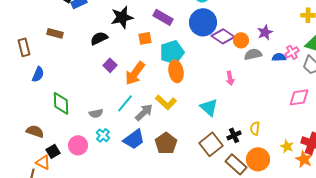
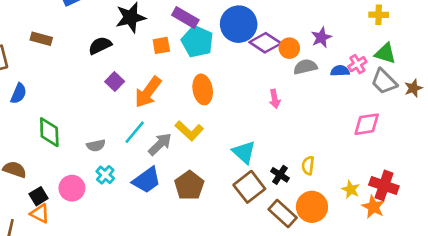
cyan pentagon: (172, 52) -> (197, 41), moved, turned -30
cyan triangle: (209, 107) -> (244, 152), moved
black cross: (234, 135) -> (280, 175), turned -32
orange triangle: (43, 162) -> (40, 213), moved

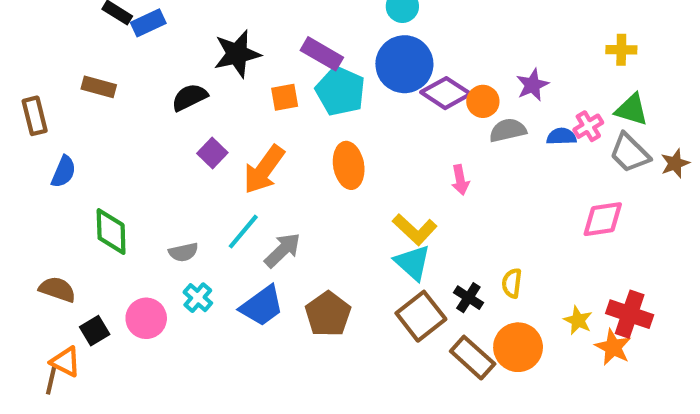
yellow L-shape: (189, 131) -> (415, 229), moved
orange triangle: (40, 213) -> (66, 362), moved

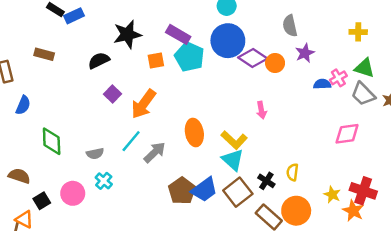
gray semicircle: (508, 130) -> (290, 26), moved, turned -90
orange ellipse: (349, 165) -> (194, 132), moved
blue trapezoid: (262, 306) -> (204, 190), moved

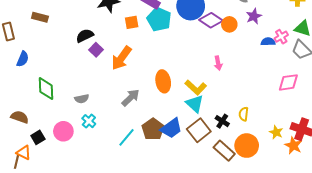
black semicircle: (99, 60) -> (85, 36), moved
cyan line: (131, 141) -> (127, 137), moved

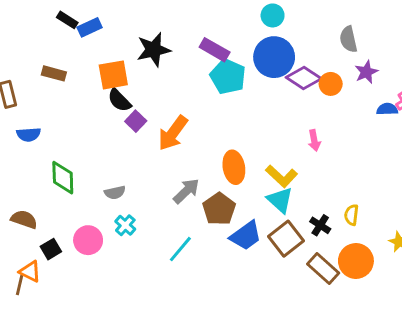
orange square: (132, 22) -> (113, 75), moved, size x1.5
black semicircle: (85, 36) -> (119, 100), turned -108
blue semicircle: (23, 59) -> (29, 134), turned 63
brown pentagon: (153, 129) -> (219, 209), moved

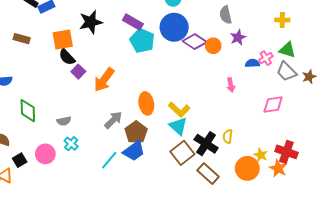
pink arrow: (314, 140) -> (231, 85), moved
black cross: (320, 225) -> (206, 144), size x1.6
blue trapezoid: (246, 236) -> (134, 151), moved
orange circle: (356, 261) -> (247, 168), moved

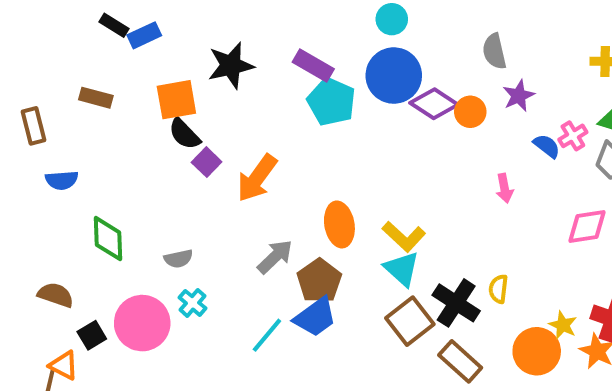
blue semicircle: (252, 63) -> (547, 146), turned 40
pink circle: (45, 154) -> (142, 323), size x1.4

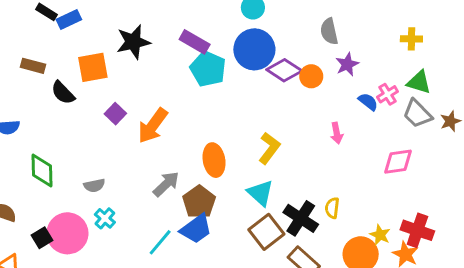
black semicircle: (184, 134) -> (63, 93), moved
yellow L-shape: (404, 237) -> (269, 148), moved, turned -96
black square: (92, 335) -> (42, 238), moved

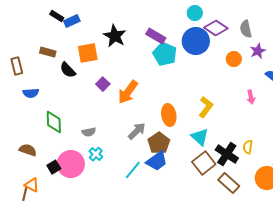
black star: (133, 42) -> (115, 36), turned -30
purple diamond: (284, 70) -> (216, 28), moved

